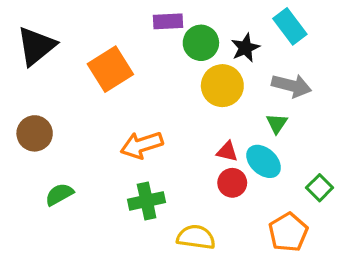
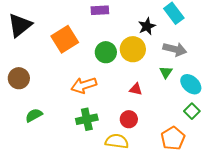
green circle: (201, 43) -> (106, 52), moved
cyan ellipse: (264, 161) -> (191, 84), moved
red circle: (232, 183) -> (129, 119), moved

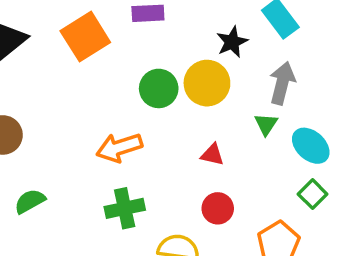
orange square: (65, 39) -> (85, 37), moved
gray arrow: (175, 49) -> (282, 83), turned -90
red circle: (129, 119) -> (218, 208), moved

